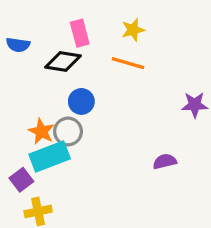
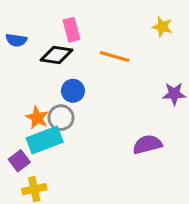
yellow star: (133, 30) -> (162, 27), moved, turned 30
purple semicircle: (165, 161) -> (147, 144), size x1.4

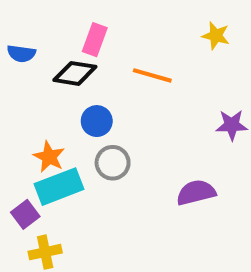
pink rectangle: (71, 30) -> (95, 40), turned 35
gray circle: (61, 118) -> (113, 163), moved

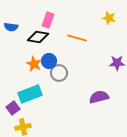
orange star: (49, 157) -> (34, 64), moved
gray circle: (113, 163) -> (59, 73), moved

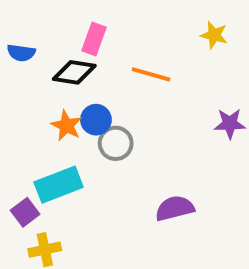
purple semicircle: (99, 97) -> (175, 208), moved

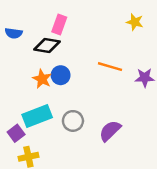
orange line: (151, 74) -> (110, 67), moved
gray circle: (116, 143) -> (73, 121), moved
purple semicircle: (175, 208) -> (110, 131), turned -30

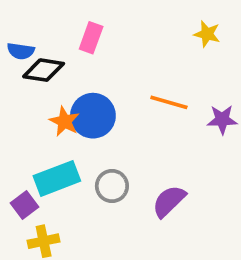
black diamond: (47, 46) -> (44, 70), moved
blue circle: (61, 75) -> (93, 116), size x1.5

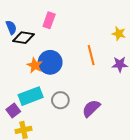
yellow star: (207, 34) -> (119, 34), moved
blue semicircle: (21, 51) -> (11, 27), turned -120
orange line: (169, 102) -> (91, 55), turned 60

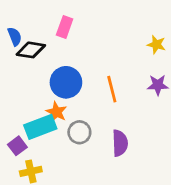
orange line: (91, 55) -> (112, 89), moved
orange star: (35, 65) -> (56, 112), moved
purple semicircle: (91, 108) -> (120, 143), turned 132

